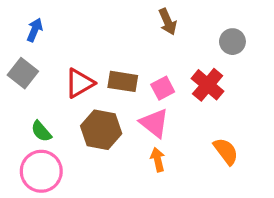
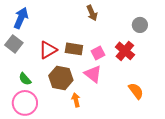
brown arrow: (168, 22) -> (92, 13), moved
blue arrow: (35, 30) -> (21, 18), size x1.5
orange arrow: (158, 160) -> (76, 100), moved

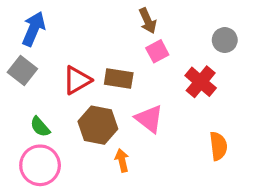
pink square: (98, 53) -> (157, 51), moved
orange semicircle: (136, 91) -> (218, 146), turned 30

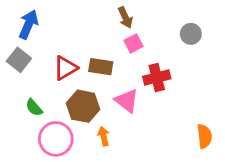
red cross: (201, 82) -> (157, 78), moved, turned 36
orange semicircle: (218, 146) -> (204, 136), moved
pink circle: (40, 165) -> (56, 139), moved

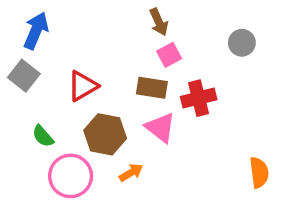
brown rectangle: (101, 67) -> (152, 88), moved
orange arrow: (104, 136) -> (131, 172), turned 72

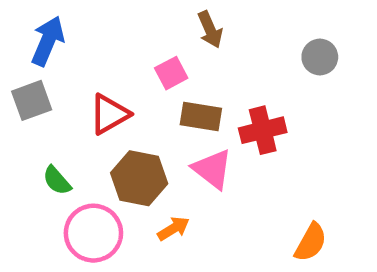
pink square: (169, 55) -> (171, 73), moved
gray square: (24, 76) -> (32, 100), turned 32
orange semicircle: (259, 172) -> (311, 242), moved, turned 36

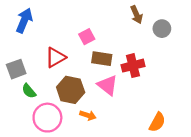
brown arrow: (210, 30) -> (136, 15), moved
gray square: (32, 100) -> (16, 69), moved
orange arrow: (173, 229) -> (88, 115), turned 49

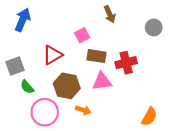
brown arrow: (136, 15) -> (110, 14), moved
pink triangle: (108, 85) -> (102, 81), turned -45

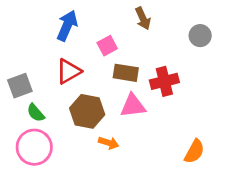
blue arrow: (23, 20) -> (67, 26), moved
pink circle: (45, 112) -> (34, 147), moved

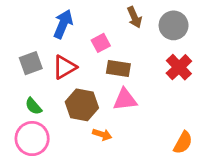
gray circle: (200, 36) -> (174, 25), moved, size x1.4
red cross: (164, 81) -> (179, 67), moved, turned -30
gray square: (20, 86) -> (31, 63), moved

